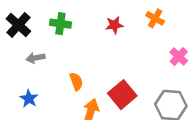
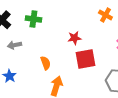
red star: (114, 25) -> (74, 38), moved
red square: (122, 95) -> (85, 59), moved, turned 30

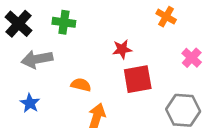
gray arrow: (14, 45) -> (37, 59), size x1.5
orange semicircle: (45, 63) -> (81, 85), turned -56

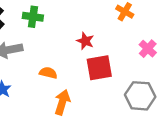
red star: (122, 49) -> (85, 41), turned 30

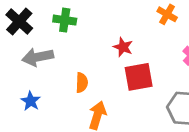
orange semicircle: (48, 73) -> (82, 83), turned 78

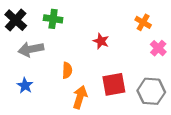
orange cross: (167, 14) -> (143, 22), moved
red square: (139, 77) -> (114, 84), moved

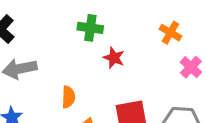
green cross: (53, 19) -> (90, 28), moved

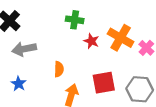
orange cross: (170, 33) -> (121, 38), moved, size x1.6

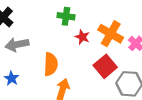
orange semicircle: (59, 69) -> (51, 64), size x1.5
red square: (104, 83) -> (105, 66), moved, turned -30

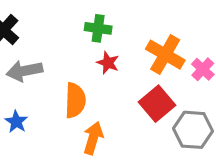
red star: (82, 37) -> (108, 63), moved

